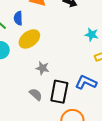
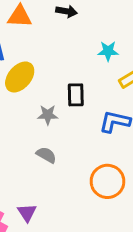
black rectangle: (59, 92) -> (76, 95), moved, size x0.7

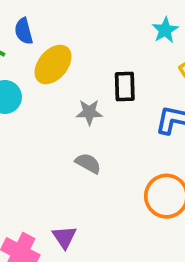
cyan star: (108, 51) -> (165, 30), turned -30

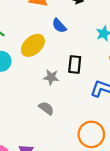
blue semicircle: (24, 31) -> (59, 26), moved, turned -35

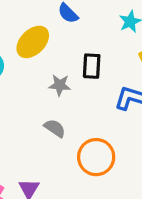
orange circle: (91, 134) -> (96, 157), moved

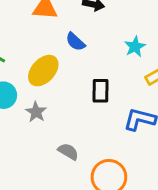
gray star: (60, 85) -> (36, 112), moved, turned 30

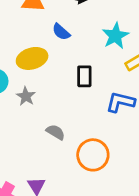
cyan star: (135, 47) -> (115, 36), size x1.4
yellow ellipse: (43, 71) -> (32, 58), turned 32

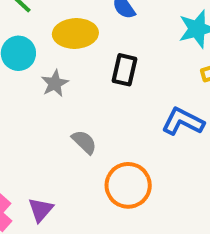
black rectangle: (84, 76) -> (125, 70), moved

